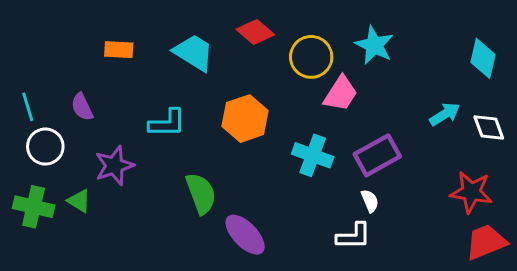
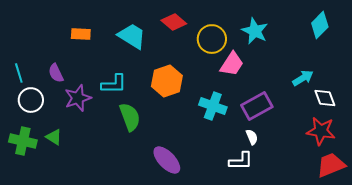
cyan diamond: (483, 58) -> (320, 25), moved, turned 32
white diamond: (489, 127) -> (325, 98), moved
purple star: (114, 166) -> (78, 98), moved
green semicircle: (201, 194) -> (130, 117), moved

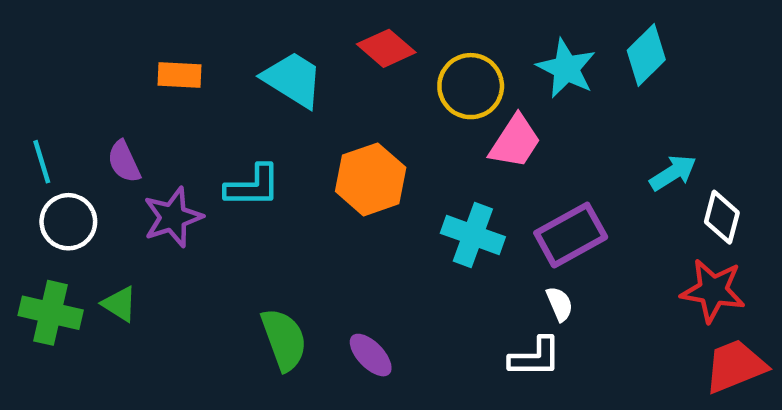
cyan diamond: (320, 25) -> (646, 55), moved
white diamond: (325, 98) -> (722, 217), turned 35
green semicircle: (130, 117) -> (284, 339), moved
purple ellipse: (167, 160) -> (371, 355), size x0.7

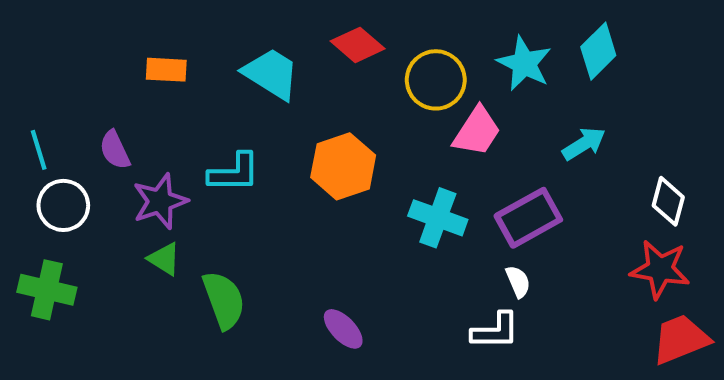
cyan arrow: (673, 173) -> (584, 144), moved
green triangle: (119, 304) -> (164, 259), moved
green semicircle: (284, 339) -> (224, 300), moved

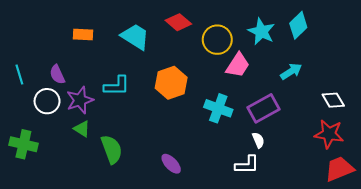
white diamond: (668, 201) -> (333, 100), turned -45
white circle: (63, 205) -> (47, 101), moved

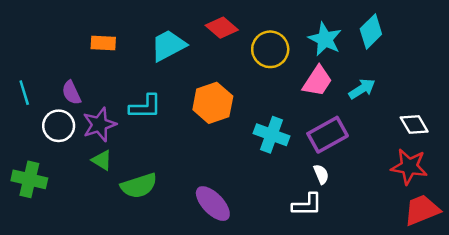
cyan trapezoid: (135, 37) -> (168, 45), turned -60
pink trapezoid: (238, 65) -> (317, 81), moved
green semicircle: (112, 149) -> (139, 186), turned 92
purple ellipse: (171, 164) -> (213, 204), size x1.4

